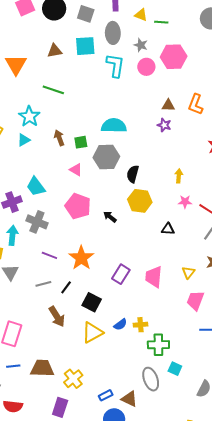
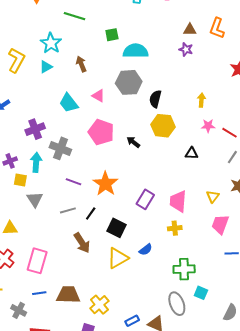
green square: (81, 142) -> (112, 35), moved
cyan trapezoid: (36, 187) -> (69, 103), moved
yellow cross: (140, 325) -> (175, 228), moved

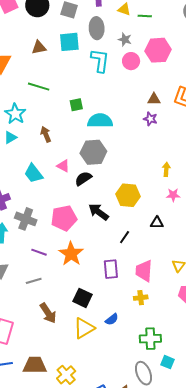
black semicircle: (155, 99) -> (83, 179), moved, turned 42
pink pentagon: (101, 132) -> (64, 218), moved, turned -30
black arrow: (133, 142) -> (99, 212), size x1.5
purple rectangle: (145, 199) -> (111, 269), turned -36
black line: (91, 213) -> (125, 237), moved

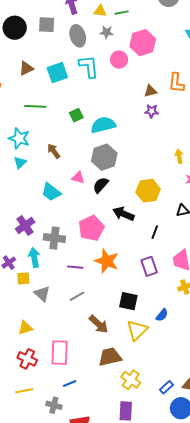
gray star: (125, 39) -> (107, 32), moved
cyan square: (69, 42) -> (57, 73), moved
brown trapezoid: (35, 365) -> (110, 357), moved

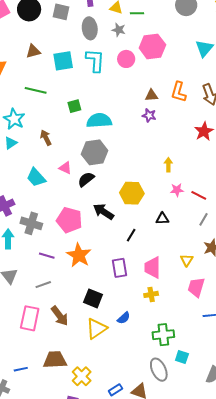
pink pentagon: (91, 228) -> (69, 220), turned 30
pink rectangle: (60, 353) -> (30, 318), moved
brown trapezoid: (110, 357) -> (55, 360), moved

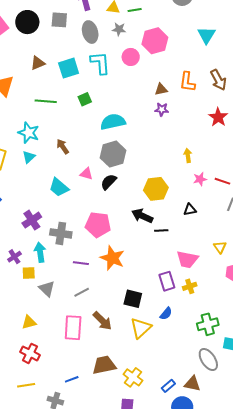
green square: (74, 106) -> (85, 99), moved
black arrow: (104, 212) -> (142, 216), moved
black line: (131, 235) -> (161, 230), turned 64
pink trapezoid: (153, 267) -> (187, 259), turned -70
purple rectangle: (120, 268) -> (167, 281), moved

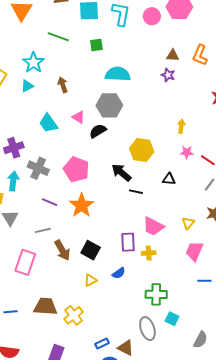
brown arrow: (102, 321) -> (62, 250), moved
yellow triangle: (141, 328) -> (90, 280), size x0.6
yellow cross: (133, 377) -> (74, 315), moved

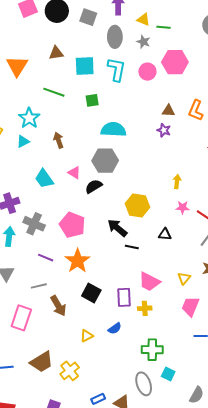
black square: (91, 250) -> (91, 293), moved
brown trapezoid: (45, 306) -> (42, 362), turned 145

